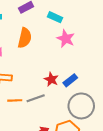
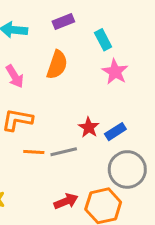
cyan rectangle: (55, 17) -> (103, 40), turned 32

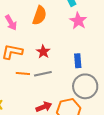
red star: (89, 127) -> (43, 52), moved
blue rectangle: (115, 132) -> (78, 61), turned -64

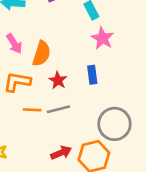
orange semicircle: (39, 15) -> (42, 54), moved
blue rectangle: (78, 61) -> (92, 75), moved

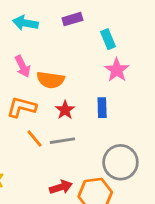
orange semicircle: (42, 54) -> (51, 80), turned 75
orange line: (32, 110) -> (35, 139), turned 42

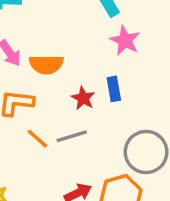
red star: (65, 110) -> (83, 98), moved

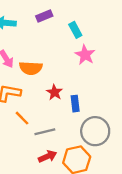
blue rectangle: (114, 89) -> (75, 104), moved
gray line: (72, 136) -> (45, 132), moved

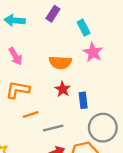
purple rectangle: (44, 16) -> (53, 14), turned -35
orange semicircle: (31, 68) -> (60, 63), moved
orange line: (22, 118) -> (31, 114), turned -63

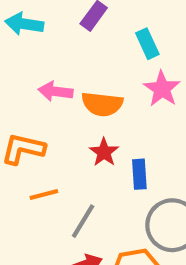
pink arrow: (16, 56) -> (55, 91), moved, turned 126
gray line: (53, 128) -> (83, 221), turned -48

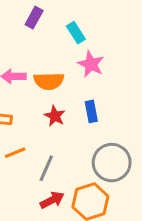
blue rectangle: (139, 174) -> (91, 111), moved

